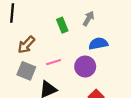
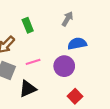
green rectangle: (62, 25) -> (28, 25), moved

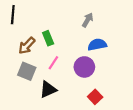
green rectangle: (28, 25) -> (48, 38), moved
pink line: (33, 62) -> (53, 63), turned -40

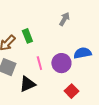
blue semicircle: (97, 45) -> (83, 53), moved
pink line: (53, 63) -> (39, 63), moved, turned -48

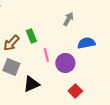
blue semicircle: (83, 53) -> (86, 43), moved
pink line: (39, 63) -> (46, 55), moved

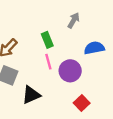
green rectangle: (31, 36) -> (47, 40), moved

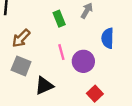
green rectangle: (47, 40) -> (59, 19), moved
blue semicircle: (94, 48) -> (108, 38), turned -78

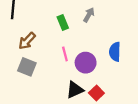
blue semicircle: (108, 38) -> (115, 52), moved
black triangle: (44, 86) -> (75, 90), moved

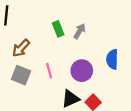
gray arrow: (89, 15) -> (80, 31), moved
pink line: (65, 54) -> (49, 71), moved

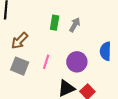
green rectangle: (58, 29) -> (55, 23), turned 32
pink line: (49, 71) -> (46, 62), turned 32

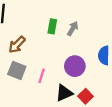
pink line: (46, 62) -> (42, 76), moved

